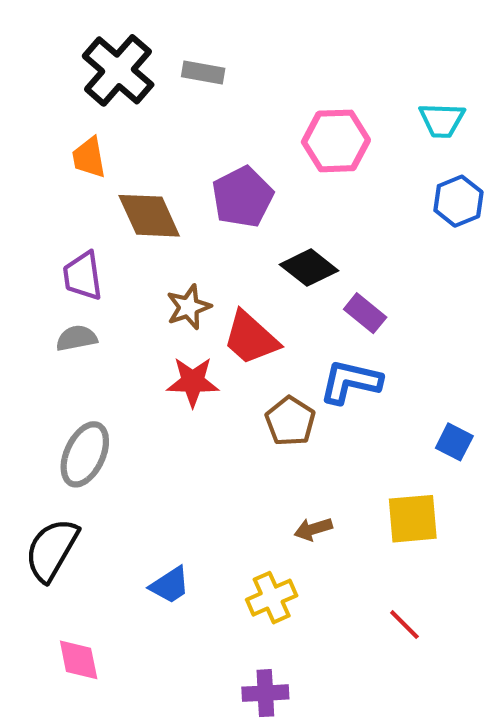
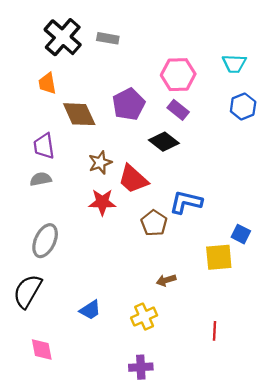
purple rectangle: (365, 313) -> (178, 110), moved
yellow square: (413, 519) -> (219, 257), moved
red line: (404, 625) -> (214, 331), turned 48

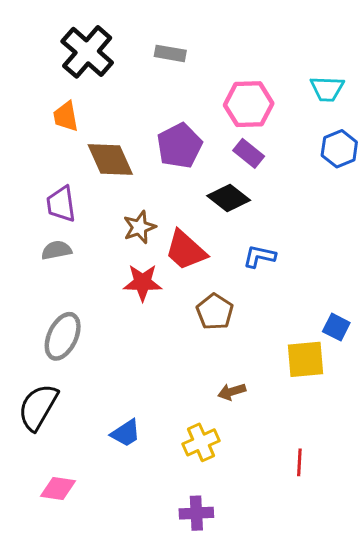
gray rectangle: (108, 38) -> (170, 53), moved
blue L-shape: (186, 202) -> (259, 256), moved, size x0.7
pink diamond: (42, 350) -> (58, 488), turned -70

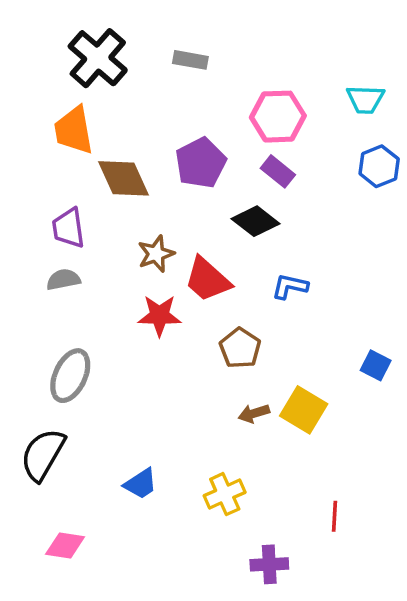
orange trapezoid: (66, 116) -> (74, 130), size x1.4
yellow square: (306, 359) -> (304, 410), moved, turned 36
brown arrow: (232, 392) -> (254, 413), moved
purple cross: (196, 513) -> (269, 564), moved

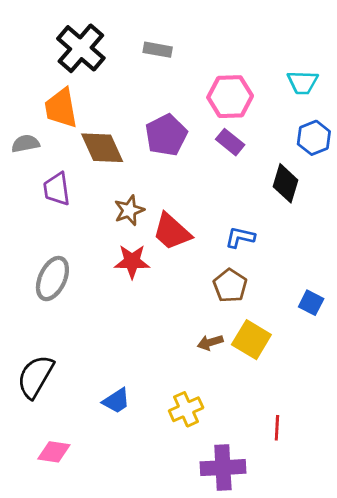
black diamond: (256, 221) -> (286, 183), moved, turned 69
gray semicircle: (63, 280) -> (25, 144), moved
brown pentagon: (240, 348) -> (230, 286), moved
gray ellipse: (70, 376) -> (52, 279), moved
purple cross: (269, 564) -> (223, 468), size x1.4

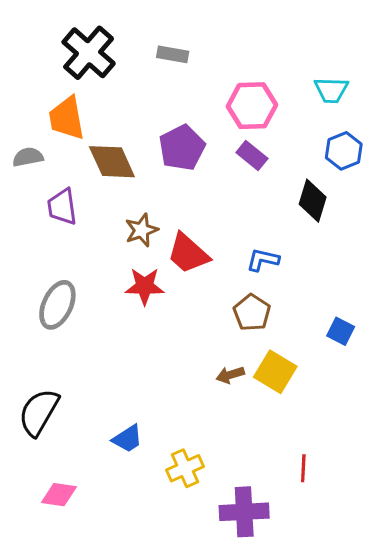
yellow cross: (186, 409) -> (185, 468), moved

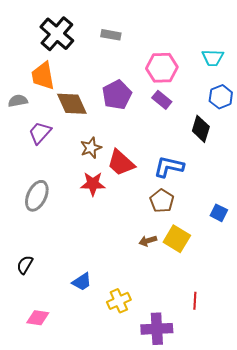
purple trapezoid: (62, 207) -> (40, 133), turned 50
blue L-shape: (263, 260) -> (169, 167), size x1.4
black semicircle: (39, 412) -> (25, 265), size x0.6

